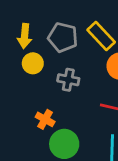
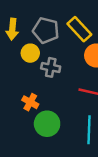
yellow circle: (33, 63) -> (30, 53), moved

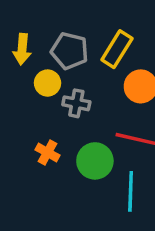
yellow rectangle: (79, 29) -> (117, 49), turned 75
green circle: (47, 124) -> (95, 161), moved

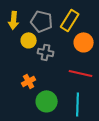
orange cross: (48, 152) -> (29, 81), turned 32
green circle: (95, 161) -> (47, 101), moved

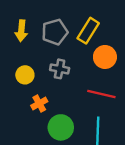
gray pentagon: (42, 21) -> (55, 32), turned -30
yellow circle: (29, 40) -> (25, 75), moved

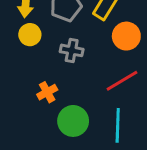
yellow circle: (25, 75) -> (30, 35), moved
red line: (101, 94) -> (122, 81), turned -44

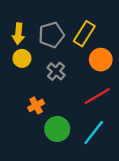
gray cross: (72, 50) -> (56, 71), turned 30
cyan line: (118, 125) -> (94, 132), turned 36

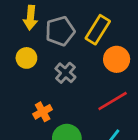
yellow arrow: (18, 34) -> (30, 18), moved

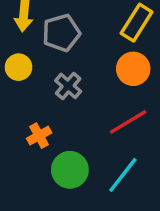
yellow rectangle: (98, 30) -> (137, 23), moved

